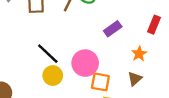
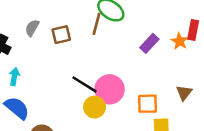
orange star: (139, 54) -> (180, 41), moved
pink circle: (85, 63) -> (110, 89), moved

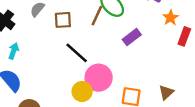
orange star: (180, 41) -> (171, 18), moved
purple rectangle: (149, 43) -> (132, 37), moved
black line: (85, 84) -> (77, 53), moved

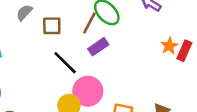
orange star: (171, 18) -> (169, 46), moved
purple rectangle: (132, 37) -> (98, 47), moved

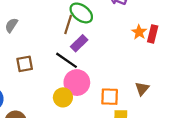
brown square: (52, 26) -> (25, 64), moved
black line: (65, 63) -> (67, 60), moved

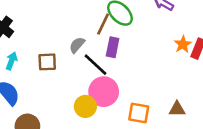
gray semicircle: (11, 25) -> (77, 45), moved
purple rectangle: (79, 43) -> (113, 47), turned -42
brown triangle: (142, 89) -> (177, 109), turned 40

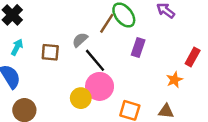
orange star: (183, 44) -> (174, 80), moved
purple rectangle: (113, 47) -> (138, 48), moved

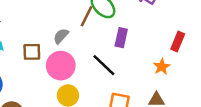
black line: (95, 60) -> (104, 65), moved
pink circle: (100, 86) -> (61, 66), moved

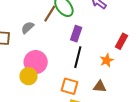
black line: (104, 65) -> (78, 57), moved, turned 55
pink circle: (61, 66) -> (36, 62), moved

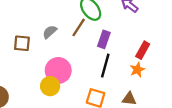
brown line: (50, 14) -> (79, 27), moved
red rectangle: (122, 41) -> (143, 50), moved

